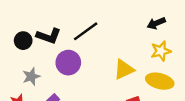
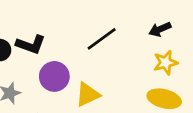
black line: (86, 31) -> (102, 39), moved
yellow triangle: (124, 70) -> (88, 95), moved

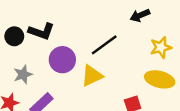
black arrow: (160, 29) -> (140, 15), moved
black line: (102, 39) -> (104, 45), moved

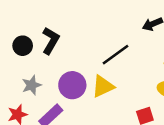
black L-shape: (41, 31) -> (51, 41), turned -80
purple circle: (62, 60) -> (72, 85), moved

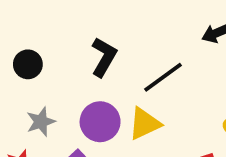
black L-shape: (51, 41) -> (104, 57), moved

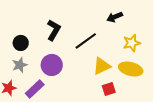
black circle: (28, 64) -> (21, 43), moved
yellow triangle: (144, 124) -> (102, 66), moved

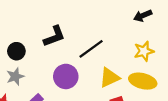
black arrow: (115, 17) -> (143, 16), moved
black L-shape: (54, 30) -> (54, 36), turned 40
purple circle: (52, 65) -> (66, 76), moved

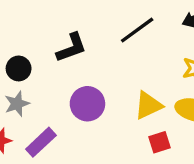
black line: (91, 49) -> (137, 30), moved

